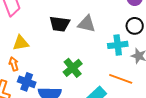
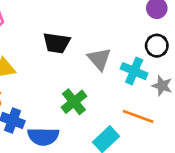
gray triangle: (87, 24) -> (99, 59), moved, turned 36
cyan cross: (118, 45) -> (134, 71), turned 30

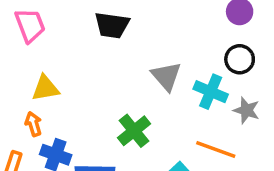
black trapezoid: (57, 43) -> (112, 25), moved

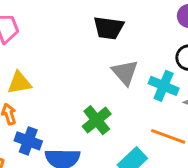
black trapezoid: (112, 25) -> (109, 28), moved

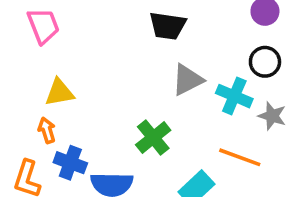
gray triangle: (125, 72) -> (187, 80), turned 44

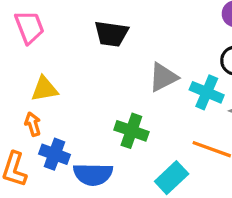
black trapezoid: (168, 26) -> (111, 34), moved
green cross: (153, 138) -> (131, 131), turned -32

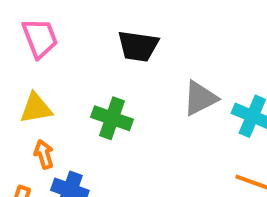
yellow triangle: (44, 89) -> (36, 108), moved
green cross: (131, 131) -> (112, 118), moved

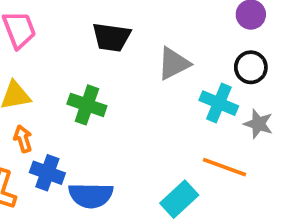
gray triangle: (200, 98) -> (174, 64), moved

